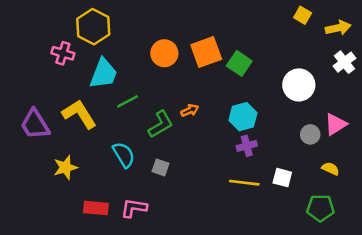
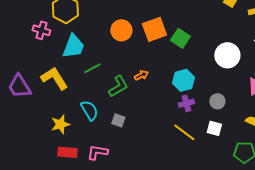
gray circle: (310, 134) -> (217, 101), moved
yellow star: (65, 167) -> (60, 124), moved
yellow line: (244, 183) -> (184, 132), turned 30

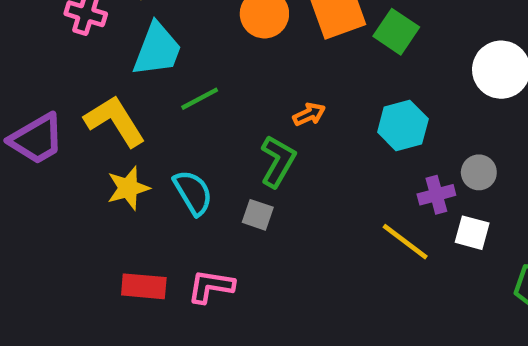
purple trapezoid: (19, 86) -> (37, 139), turned -88
green L-shape: (118, 86) -> (278, 161), moved, turned -30
purple cross: (186, 103) -> (436, 195), moved
yellow star: (60, 124) -> (128, 188), moved

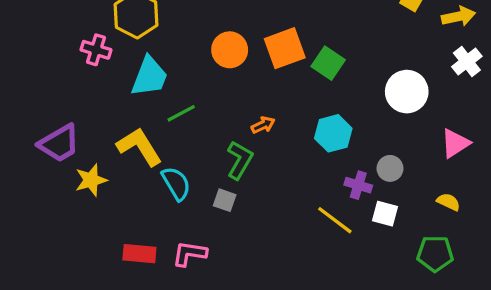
yellow L-shape: (115, 121) -> (139, 147), moved
yellow star: (128, 188) -> (91, 180), moved
purple cross: (436, 195) -> (358, 185), turned 32

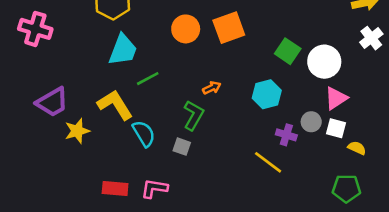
pink cross: (96, 50) -> (35, 29), moved, size x1.4
green square: (328, 63) -> (288, 51), moved
pink triangle: (455, 143) -> (336, 98), moved
white square: (385, 214) -> (336, 128), moved

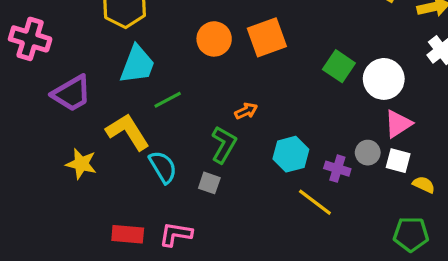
cyan hexagon: (267, 94) -> (291, 154), moved
purple trapezoid: (52, 102) -> (72, 93), moved
yellow star: (77, 131) -> (81, 164), turned 30

